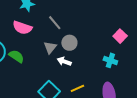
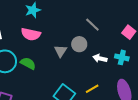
gray line: (55, 23) -> (92, 25), moved
white arrow: (64, 61) -> (100, 58), moved

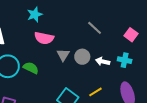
pink semicircle: (31, 34) -> (44, 38), moved
gray circle: (79, 44) -> (82, 57), moved

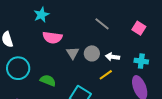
cyan cross: (125, 60) -> (141, 61), moved
green semicircle: (31, 68) -> (48, 80), moved
yellow line: (95, 92) -> (106, 75), moved

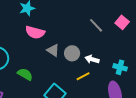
gray line: (102, 24) -> (96, 25), moved
pink square: (139, 28) -> (122, 22), moved
gray triangle: (73, 53) -> (53, 50), turned -32

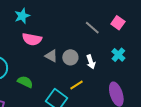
white arrow: (92, 59) -> (91, 62), turned -120
cyan cross: (120, 67) -> (118, 55), moved, turned 32
yellow line: (83, 76) -> (77, 85), moved

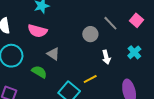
pink semicircle: (32, 39) -> (37, 31), moved
gray triangle: (51, 56) -> (53, 54), moved
gray circle: (70, 57) -> (90, 34), moved

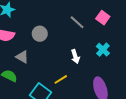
gray circle: (90, 34) -> (40, 34), moved

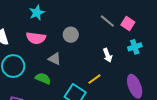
pink square: (103, 18) -> (128, 24), moved
cyan cross: (103, 50) -> (135, 47), turned 32

